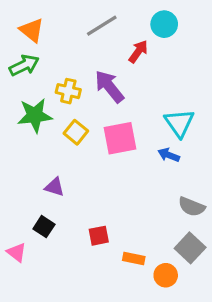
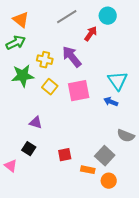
gray square: (190, 248) -> (105, 156), moved

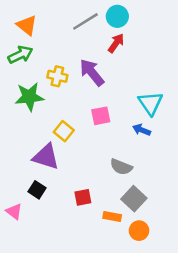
cyan circle: (108, 16) -> (117, 16), moved
yellow square: (50, 87) -> (64, 131), moved
pink square: (79, 91) -> (101, 116), size x0.7
purple triangle: (36, 123) -> (46, 157), size x1.6
gray semicircle: (126, 136) -> (121, 167), moved

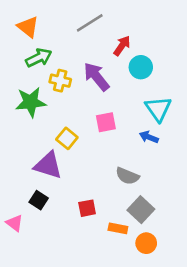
cyan circle: (117, 16) -> (141, 67), moved
green arrow: (20, 55) -> (39, 58), moved

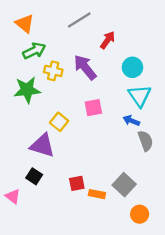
cyan circle: (141, 67) -> (132, 67), moved
gray semicircle: (127, 176) -> (146, 141), moved, turned -132
orange rectangle: (118, 228) -> (97, 194), moved
orange circle: (146, 243) -> (140, 214), moved

